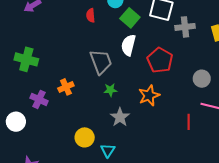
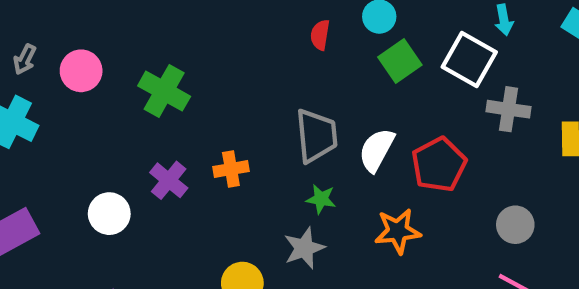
white semicircle: (128, 45) -> (377, 150), moved
gray star: (120, 117) -> (304, 248), moved

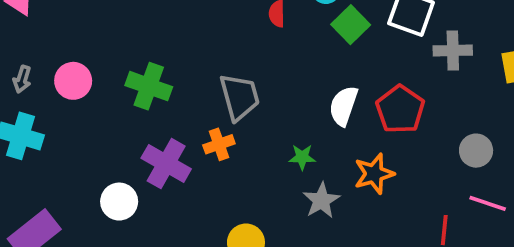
gray trapezoid: (316, 136) -> (240, 97), moved
purple cross: (169, 180) -> (166, 163), size x1.4
gray star: (304, 248) -> (321, 200), moved

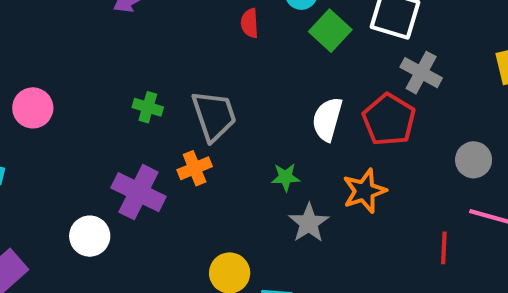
gray cross: (453, 50) -> (421, 73), moved, turned 33
green cross: (149, 86) -> (148, 107), moved, size x0.6

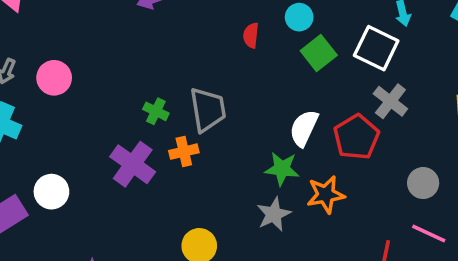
green cross: (148, 107) -> (156, 111), moved
green star: (286, 177) -> (282, 169), moved, size x1.4
white circle: (90, 236) -> (51, 192), moved

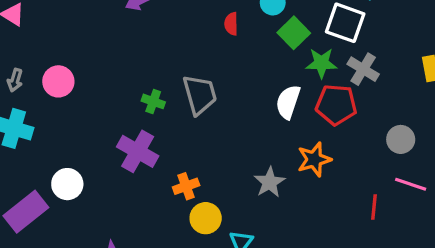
red pentagon: (356, 137) -> (336, 105), turned -30
orange cross: (184, 152) -> (186, 186), moved
green star: (282, 169) -> (321, 63), moved

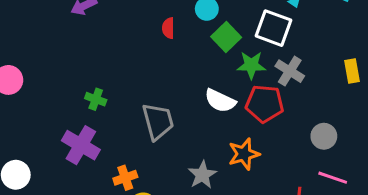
gray trapezoid: (200, 95) -> (158, 121), moved
white semicircle: (288, 102) -> (220, 101), turned -84

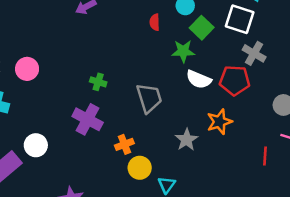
green star: (251, 65) -> (183, 51), moved

